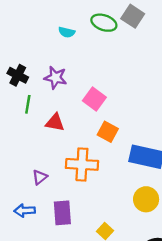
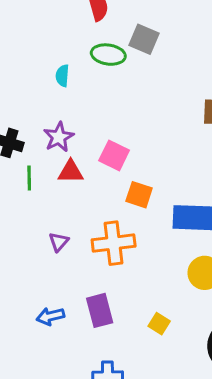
cyan semicircle: (67, 32) -> (62, 76), turned 91
purple star: (55, 78) -> (59, 137), turned -30
red triangle: (55, 123) -> (71, 172), moved
purple triangle: (40, 177) -> (59, 242), moved

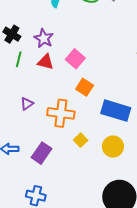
purple star: (59, 137) -> (44, 38), turned -30
purple rectangle: (100, 310) -> (41, 153), turned 35
yellow square: (159, 324) -> (81, 140), moved

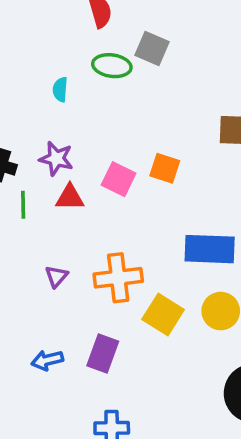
orange square: (85, 87) -> (165, 168), moved
yellow square: (81, 140) -> (163, 314), size x1.6

